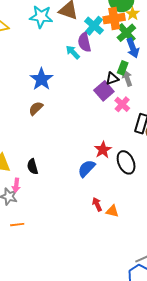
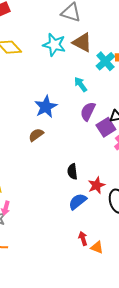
purple semicircle: (84, 42) -> (88, 111), moved, turned 30
black semicircle: (33, 167) -> (72, 172), moved

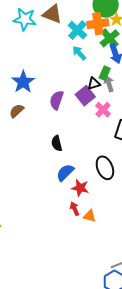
cyan arrow: (81, 84) -> (79, 53), moved
purple semicircle: (88, 111) -> (57, 100), moved
red star: (96, 185) -> (80, 188), moved, turned -30

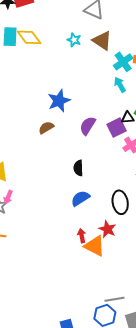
cyan star: (25, 19) -> (74, 40), size x0.6
red star: (80, 188) -> (107, 229), moved
orange triangle: (90, 216) -> (95, 246), size x1.6

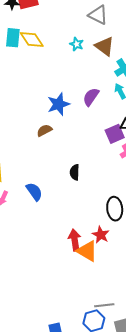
purple semicircle: (88, 126) -> (91, 97), moved
blue semicircle: (80, 198) -> (34, 192), moved, turned 84
red arrow: (82, 236) -> (75, 240), size x1.5

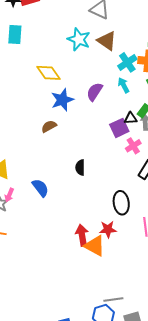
yellow diamond: (32, 40) -> (48, 73), moved
cyan star: (77, 44) -> (79, 39), size x1.6
red star: (101, 235) -> (108, 229), turned -30

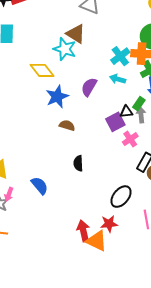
cyan star: (79, 39) -> (65, 49), moved
brown triangle: (107, 41) -> (76, 34), moved
cyan arrow: (124, 85) -> (118, 79), turned -42
brown semicircle: (49, 126) -> (67, 125), moved, turned 49
black ellipse: (121, 203) -> (121, 197), turned 50

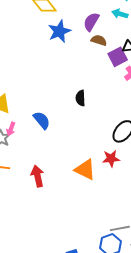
brown semicircle: (67, 125) -> (99, 40), moved
red arrow: (83, 231) -> (37, 176), moved
orange triangle: (97, 241) -> (85, 170), moved

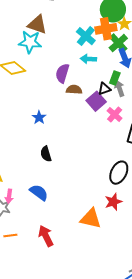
blue star: (59, 31) -> (39, 117), moved, size x0.6
black semicircle: (80, 98) -> (46, 154), moved
blue semicircle: (42, 120) -> (39, 192), moved

